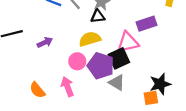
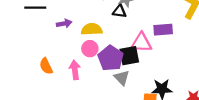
yellow semicircle: (90, 39) -> (92, 29), moved

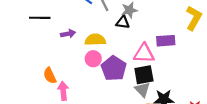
black square: (129, 56) -> (144, 75), moved
pink arrow: (75, 70) -> (63, 91), moved
gray triangle: (122, 78) -> (142, 90), moved

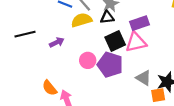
yellow semicircle: (95, 40) -> (82, 20), moved
purple rectangle: (166, 41) -> (140, 23), moved
black square: (144, 75) -> (115, 41), moved

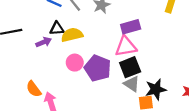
black triangle: (107, 17) -> (57, 28), moved
yellow semicircle: (82, 20) -> (72, 35), moved
black square: (115, 41) -> (130, 67), moved

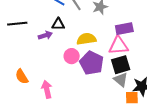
yellow semicircle: (72, 35) -> (86, 39), moved
orange semicircle: (34, 89) -> (22, 77), moved

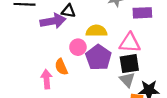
purple rectangle: (124, 29) -> (142, 13), moved
purple arrow: (45, 35) -> (53, 21), size x1.6
orange semicircle: (22, 77) -> (61, 67), moved

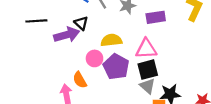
black triangle: (68, 11) -> (81, 23), turned 40

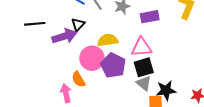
black triangle: (81, 23) -> (78, 25), turned 32
pink circle: (94, 58) -> (92, 58), size x1.5

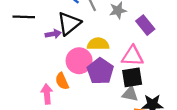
purple rectangle: (150, 17) -> (145, 25), turned 54
black triangle: (78, 25) -> (69, 24), size x1.6
purple arrow: (64, 36) -> (53, 34), size x0.6
gray triangle: (144, 83) -> (130, 94), turned -35

